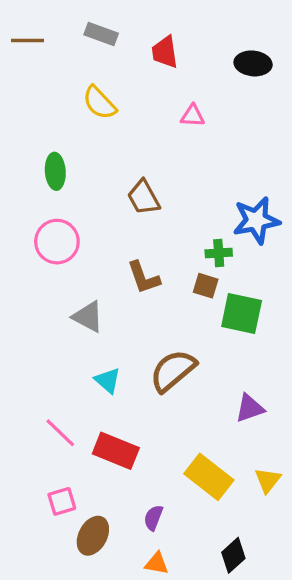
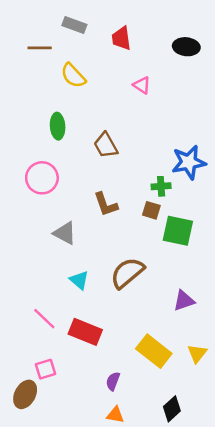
brown line: (28, 41) -> (40, 48), moved
pink triangle: (193, 116) -> (142, 85), turned 30
green ellipse: (55, 171) -> (58, 126), moved
brown ellipse: (93, 536) -> (25, 394), moved

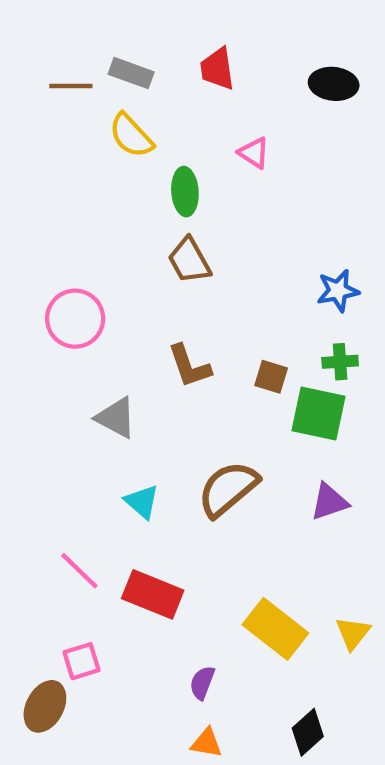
gray rectangle: (74, 25) -> (131, 73), moved
green ellipse: (58, 126) -> (185, 192), moved
blue star: (189, 162) -> (338, 291), size x0.7
green cross: (161, 186) -> (340, 362), moved
purple triangle: (184, 301) -> (329, 502), moved

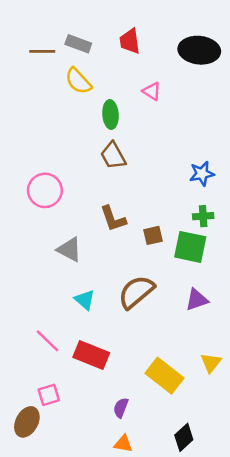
black ellipse: (334, 84) -> (199, 50), size x1.4
brown square: (271, 377) -> (153, 235), moved, turned -30
yellow triangle: (353, 633) -> (211, 363), moved

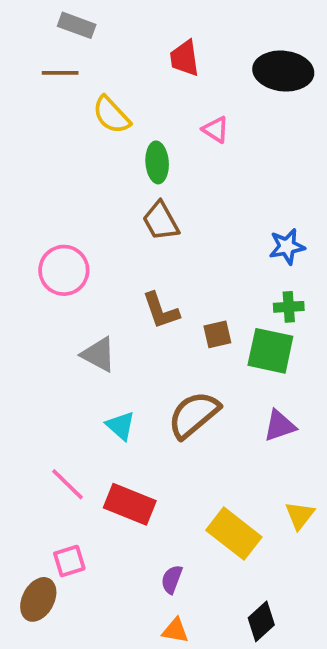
gray rectangle: (78, 44) -> (77, 25), moved

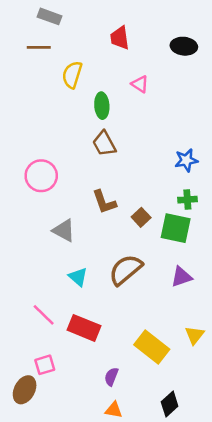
black ellipse: (283, 71) -> (184, 46), size x0.7
yellow semicircle: (111, 115) -> (72, 75), turned 60
brown square: (217, 334) -> (141, 217), turned -30

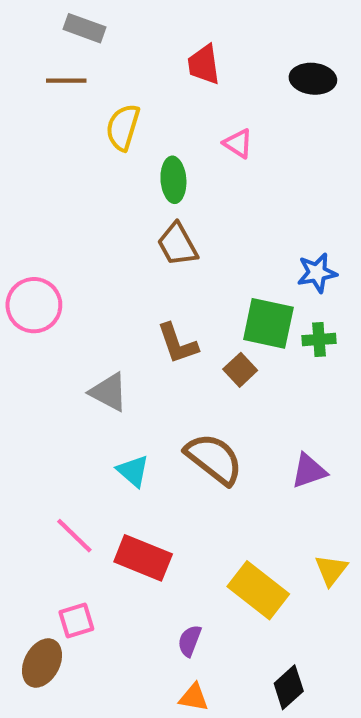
pink circle: (41, 176) -> (34, 305), moved
green square: (176, 228) -> (268, 323), moved
brown semicircle: (126, 270) -> (214, 459), turned 78

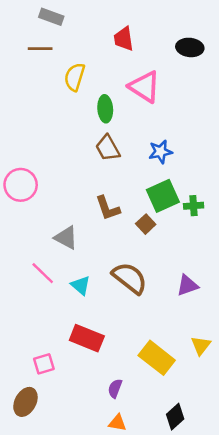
pink triangle: (238, 143) -> (144, 87), size x1.8
blue star: (317, 273) -> (160, 152), moved
green square: (268, 323) -> (163, 196), turned -36
pink line: (74, 536) -> (43, 273), moved
pink square: (76, 621) -> (44, 364), moved

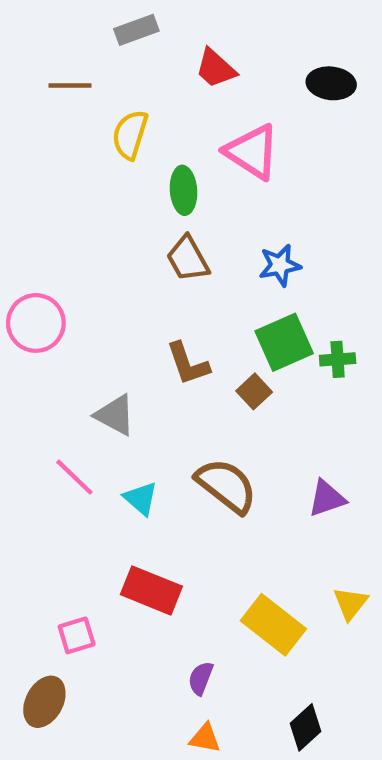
gray rectangle: (51, 17) -> (136, 30), moved, turned -40
red trapezoid: (124, 39) -> (216, 68), turned -40

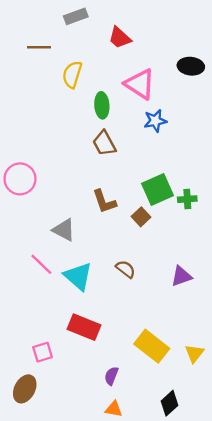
black ellipse: (331, 83) -> (191, 66), moved
blue star: (280, 265) -> (155, 121), moved
brown semicircle: (226, 486) -> (126, 269), size x0.6
cyan triangle: (141, 498) -> (78, 276), size x1.5
yellow triangle: (350, 603) -> (194, 353), moved

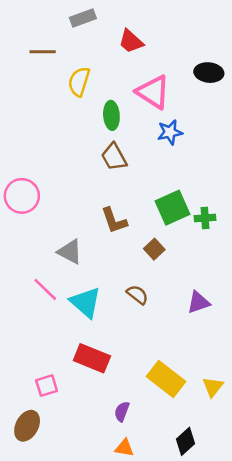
brown square: (141, 217) -> (154, 249), moved

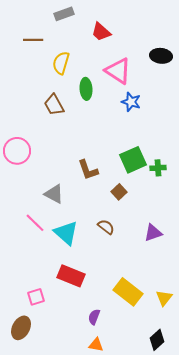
blue star: (170, 132) -> (131, 102), turned 30
brown trapezoid: (114, 157) -> (54, 105), moved
black diamond: (185, 441) -> (157, 340), moved

